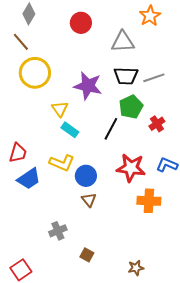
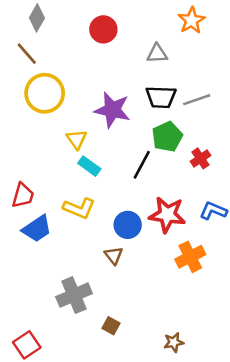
gray triangle: (123, 42) -> (157, 54), size x0.7
blue circle: (86, 176) -> (128, 225), moved
orange cross: (149, 201) -> (190, 257), turned -30
gray cross: (58, 231) -> (74, 295), size x1.5

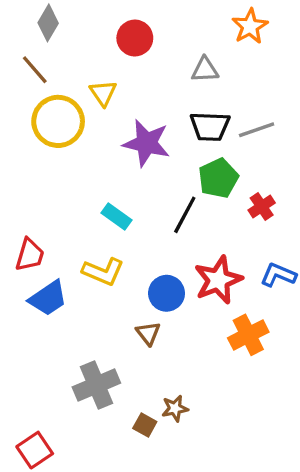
yellow triangle: (77, 139) -> (103, 93), moved
red star: (167, 215) -> (218, 280), turned -30
brown star: (174, 342) -> (175, 408), moved

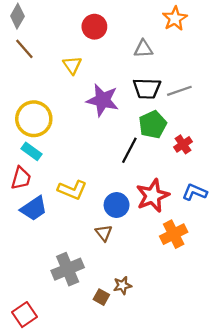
gray diamond: (48, 23) -> (17, 16), moved
yellow circle: (58, 121) -> (34, 119), moved
cyan rectangle: (116, 217) -> (31, 151), moved

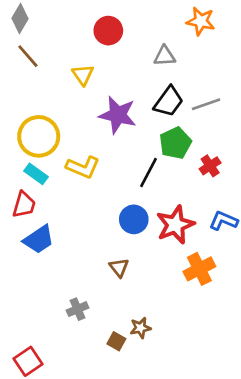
orange star: (175, 19) -> (201, 21), turned -30
black trapezoid: (147, 88) -> (169, 102), turned -56
yellow L-shape: (72, 190) -> (83, 167), moved
blue circle: (117, 205) -> (134, 219), moved
gray cross: (68, 269) -> (78, 309), size x0.6

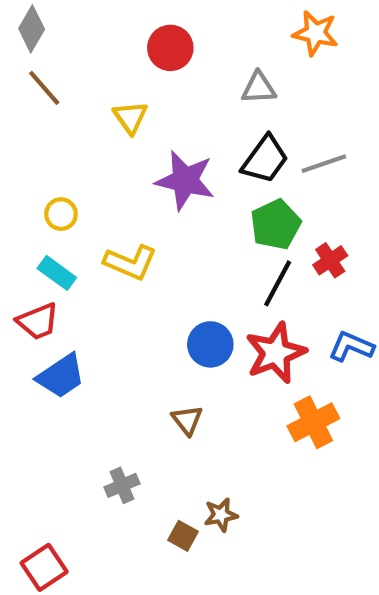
yellow circle: (39, 136) -> (61, 214), size x0.5
black line: (148, 173) -> (278, 283), moved
red trapezoid: (24, 205) -> (38, 321), turned 52

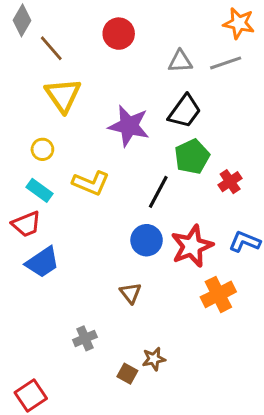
orange star: (315, 33) -> (239, 23), moved
brown line: (44, 88) -> (51, 48), moved
yellow triangle: (130, 117) -> (63, 95), moved, size x1.5
gray line: (324, 164) -> (226, 63), moved
black line: (278, 283) -> (158, 192), moved

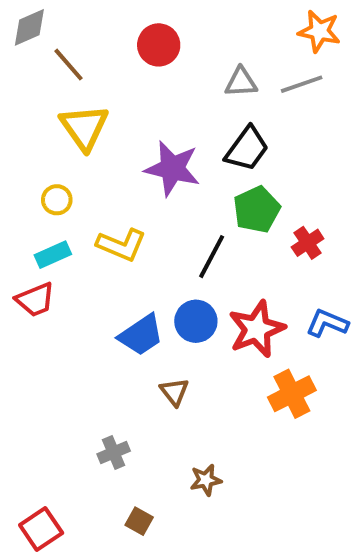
gray diamond: (22, 20) -> (29, 27), turned 36
cyan rectangle: (40, 190) -> (53, 255), turned -60
blue trapezoid: (42, 262) -> (141, 335), moved
brown square: (127, 374) -> (139, 521), moved

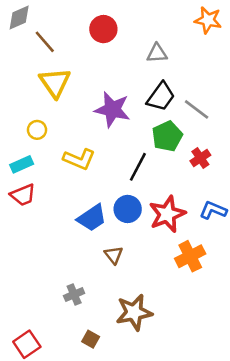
gray line: (302, 84) -> (197, 109), moved, turned 56
cyan rectangle: (53, 255) -> (22, 164), moved
brown star: (206, 480) -> (134, 312), size x1.8

